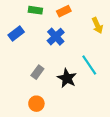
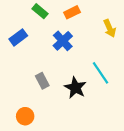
green rectangle: (35, 10) -> (40, 11), turned 32
gray rectangle: (37, 72) -> (42, 81), turned -64
orange circle: (36, 104) -> (25, 116), moved

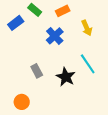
yellow arrow: (110, 28) -> (87, 28), moved
blue rectangle: (18, 37) -> (16, 23), moved

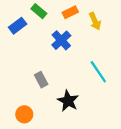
yellow arrow: (87, 28) -> (95, 21), moved
black star: (66, 77) -> (68, 101), moved

